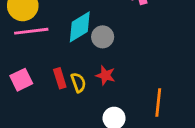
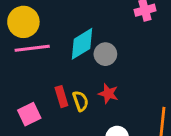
pink square: (21, 80) -> (29, 114), moved

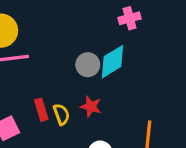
cyan diamond: (82, 44) -> (113, 62), moved

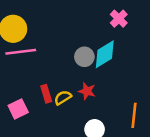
pink cross: (130, 18) -> (119, 19), turned -30
yellow semicircle: (61, 114) -> (63, 98), turned -102

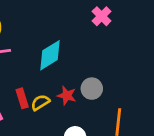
cyan diamond: (105, 54) -> (50, 55), moved
gray circle: (84, 57) -> (92, 89), moved

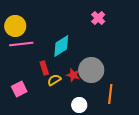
gray circle: (92, 89) -> (91, 70), size x1.6
red rectangle: (22, 98) -> (44, 68), moved

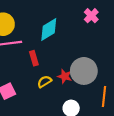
cyan diamond: (61, 46) -> (49, 30), moved
red rectangle: (44, 68) -> (34, 58), moved

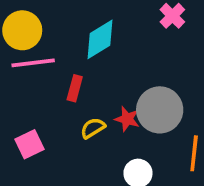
red rectangle: (34, 58) -> (75, 88), turned 32

